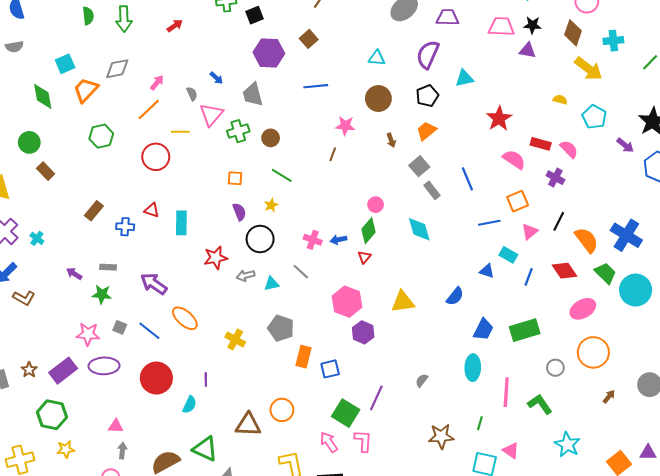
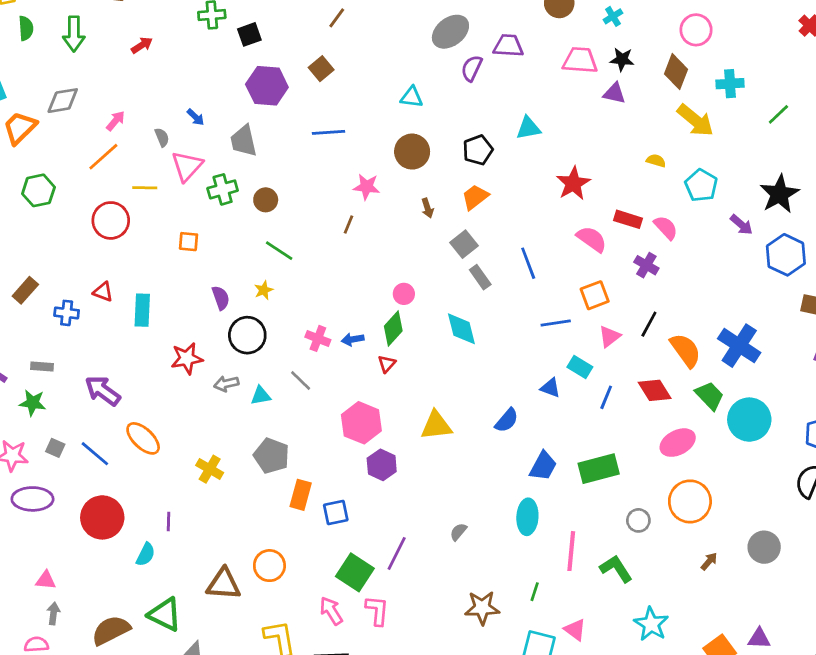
purple semicircle: (428, 55) -> (472, 68), moved, size x0.7
orange square: (235, 178) -> (189, 242), moved

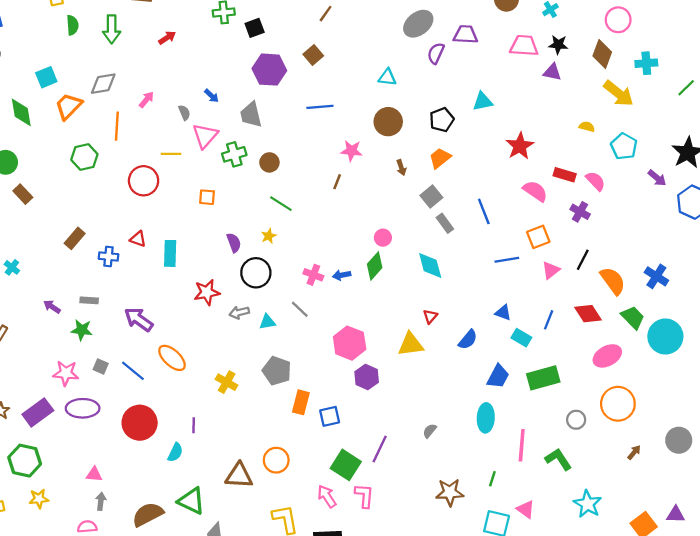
orange line: (103, 157) -> (117, 126), moved, turned -44
blue cross: (739, 346) -> (656, 276), size x0.7
red triangle: (387, 364) -> (430, 316), moved
cyan rectangle: (580, 367) -> (521, 338), moved

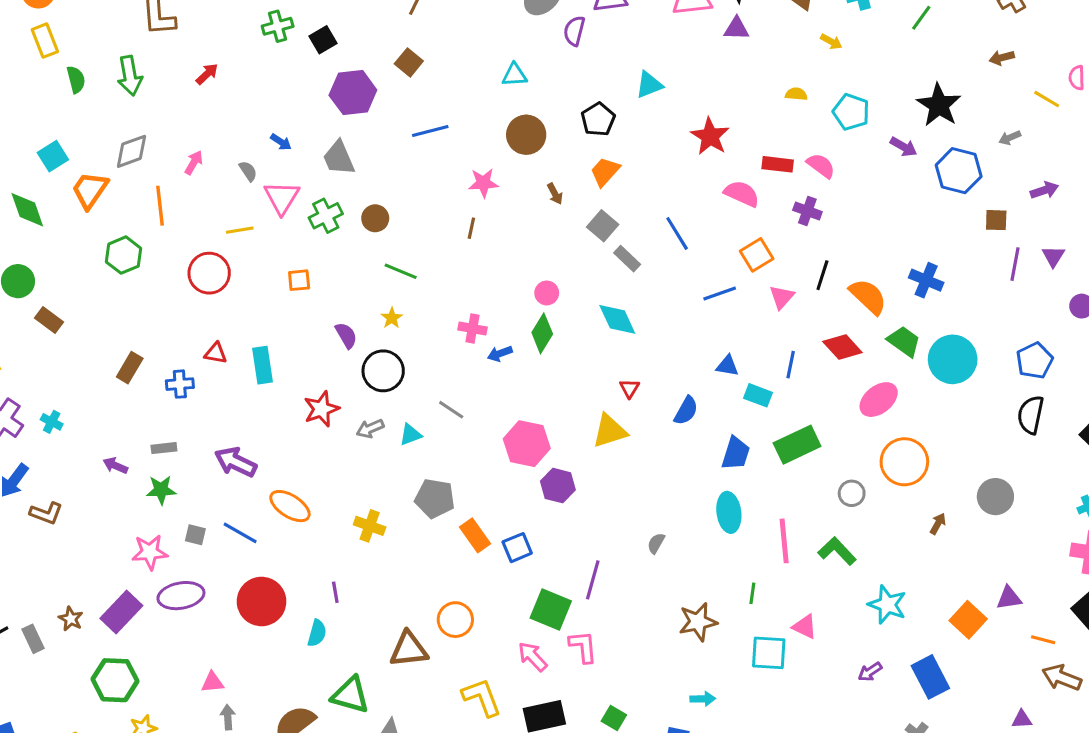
yellow arrow: (619, 93) -> (831, 42), size x0.5
pink cross: (313, 275) -> (473, 329), moved
orange rectangle: (301, 402) -> (475, 535), turned -40

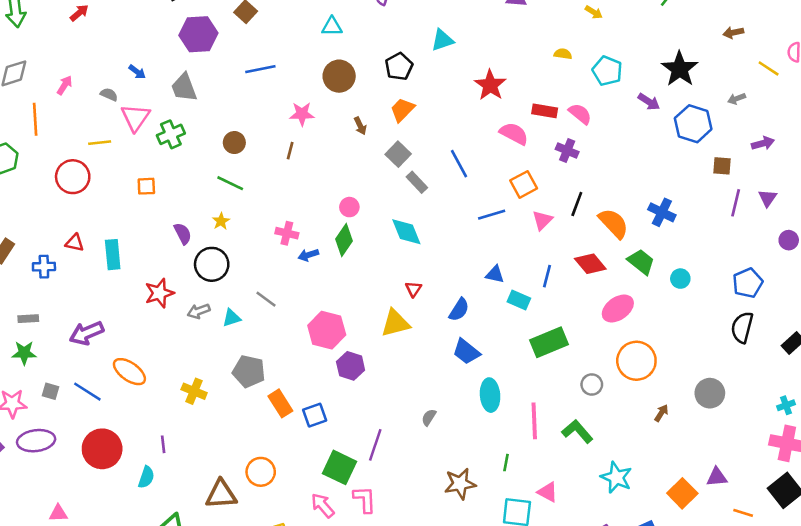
gray semicircle: (248, 171) -> (109, 94), turned -36
brown circle: (375, 218) -> (234, 143), moved
cyan circle: (953, 359) -> (680, 279), size x0.5
blue trapezoid: (736, 453) -> (466, 352), moved, turned 108
purple arrow: (236, 462) -> (87, 333), turned -52

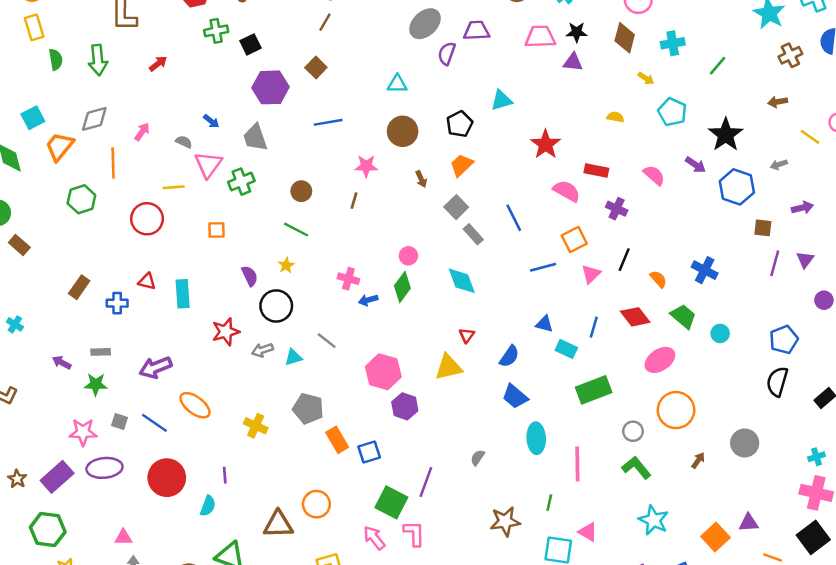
cyan pentagon: (607, 71) -> (672, 112), moved
pink semicircle: (580, 114) -> (654, 175), moved
orange semicircle: (613, 223) -> (658, 279), size x0.6
green L-shape: (577, 431) -> (636, 468), moved

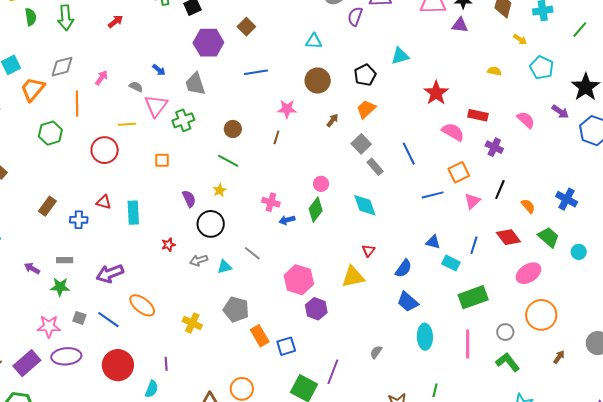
brown arrow: (421, 179) -> (332, 120), turned -120
red star: (226, 332) -> (169, 245), size x0.6
pink line: (577, 464) -> (468, 344), moved

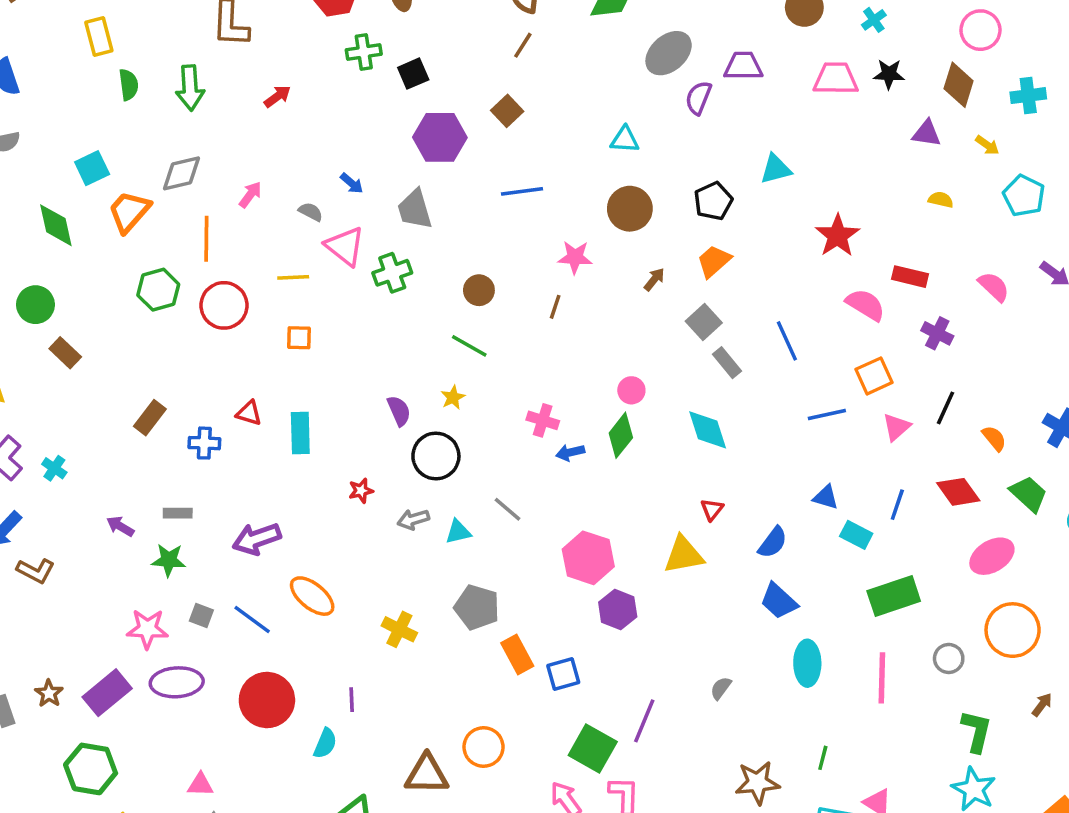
purple triangle: (460, 25) -> (927, 133), moved
pink triangle: (156, 106) -> (345, 246), turned -30
red circle: (105, 150) -> (224, 305), moved
orange square: (162, 160) -> (299, 338), moved
green L-shape: (508, 362) -> (976, 731), moved, turned 50

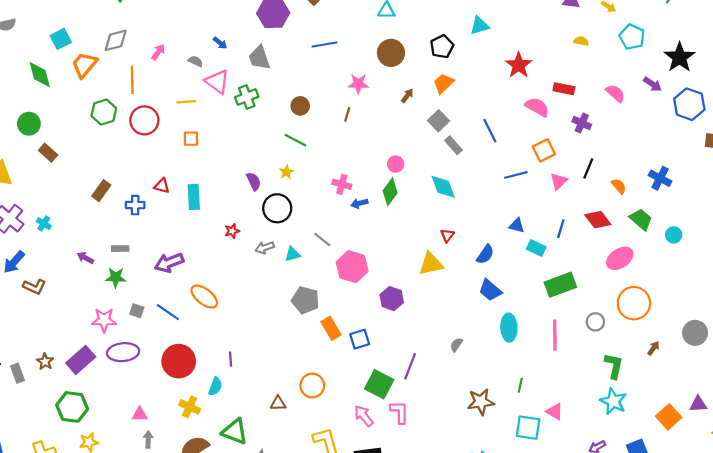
pink hexagon: (588, 558) -> (352, 267), moved
yellow cross: (399, 629) -> (190, 407), moved
brown triangle: (427, 774) -> (278, 403), size x0.6

